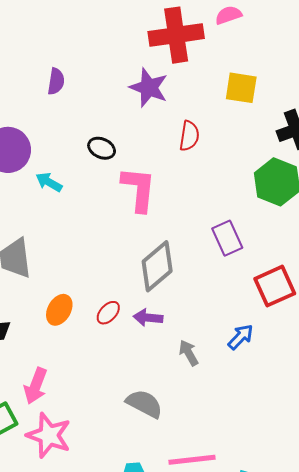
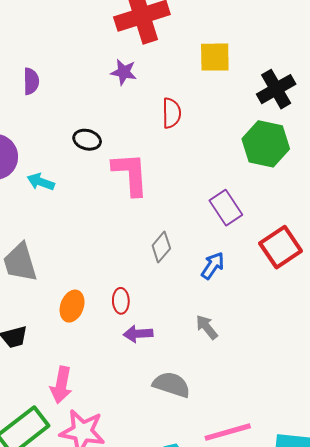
purple star: (149, 88) -> (124, 72), size x0.7
gray diamond: (157, 266) -> (161, 247), size x0.6
red ellipse: (108, 313) -> (121, 301), turned -35
purple arrow: (148, 318) -> (138, 334), moved
blue arrow: (240, 337) -> (213, 266), moved

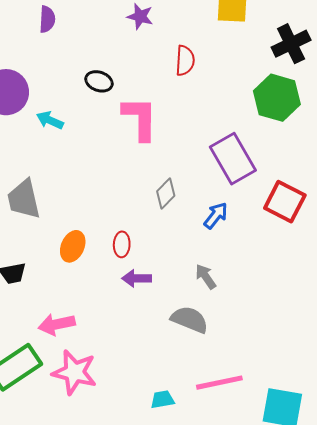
purple rectangle: (226, 208) -> (233, 159), size x1.4
red square: (281, 247) -> (285, 202), turned -33
pink arrow: (61, 385) -> (57, 324), turned 63
gray semicircle: (171, 385) -> (190, 320), moved

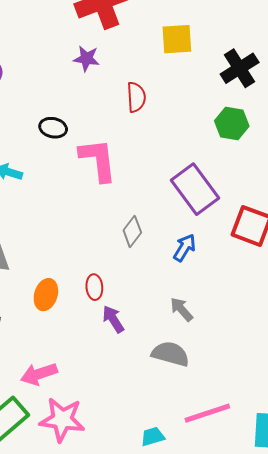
green hexagon: (277, 98) -> (232, 123), size x0.7
purple arrow: (137, 278) -> (113, 319), turned 64

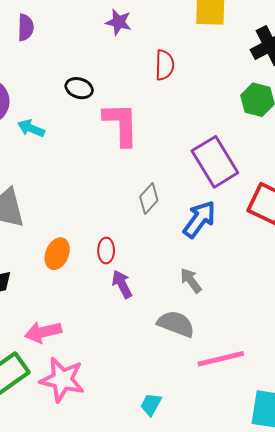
blue arrow: (184, 248) -> (199, 219), size x1.4
pink line: (207, 413) -> (221, 359), moved
cyan trapezoid: (153, 436) -> (151, 404), turned -50

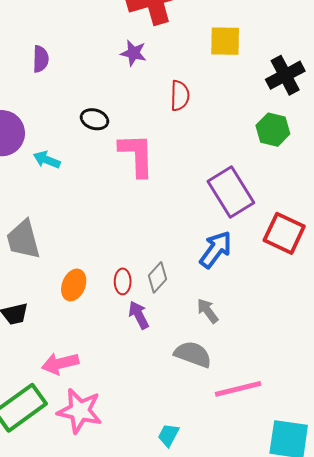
gray diamond: (149, 198) -> (158, 277), moved

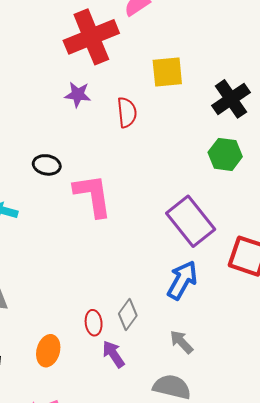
red semicircle: (180, 96) -> (127, 112), moved
orange ellipse: (74, 285) -> (48, 351), moved

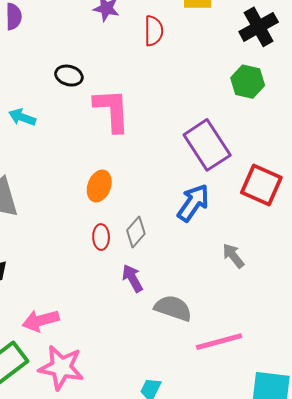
gray arrow: (181, 342) -> (233, 256), moved
orange ellipse: (48, 351) -> (99, 186), moved
purple arrow: (113, 354) -> (132, 278), moved

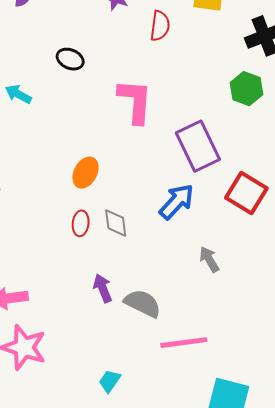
pink L-shape: (112, 110) -> (135, 101), moved
gray diamond: (136, 232) -> (116, 223), turned -56
purple arrow: (132, 278) -> (103, 288), moved

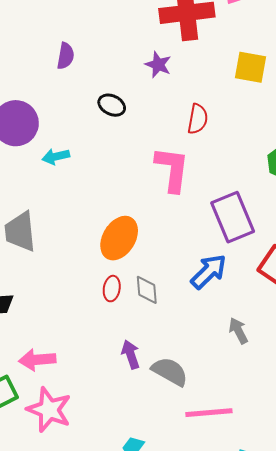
red semicircle: (160, 26) -> (198, 119), moved
black ellipse: (70, 59) -> (112, 105), moved
cyan arrow: (18, 94) -> (56, 156), turned -44
orange ellipse: (85, 173) -> (119, 238), size x1.4

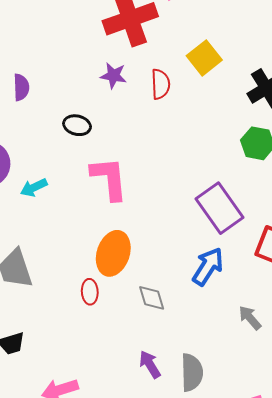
yellow square: (251, 67) -> (204, 58), turned -36
red semicircle: (198, 119) -> (161, 84), moved
pink L-shape: (172, 169) -> (109, 178), moved
red ellipse: (112, 289) -> (90, 292), moved
gray semicircle: (170, 371) -> (192, 372), turned 72

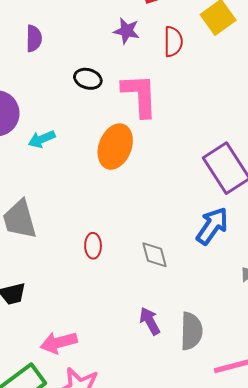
pink L-shape: (109, 178) -> (140, 95), moved
orange ellipse: (113, 253) -> (115, 147), moved

